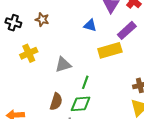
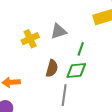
yellow cross: (29, 53) -> (30, 39), moved

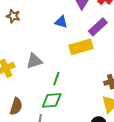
brown semicircle: (52, 68) -> (16, 106), moved

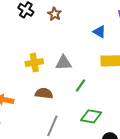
green diamond: (52, 100) -> (91, 116), moved
brown semicircle: (16, 106) -> (44, 93), moved, turned -114

